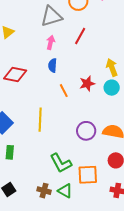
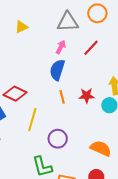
blue semicircle: (53, 65) -> (57, 70), size x1.5
red diamond: (15, 75) -> (15, 94), moved
purple circle: (86, 131) -> (58, 139), moved

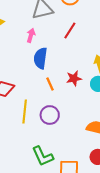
pink arrow: (61, 47) -> (31, 35), moved
purple circle: (58, 139) -> (50, 115), moved

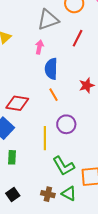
orange line: (50, 84) -> (53, 95), moved
yellow line: (25, 112) -> (45, 138), moved

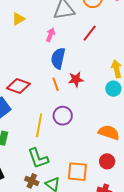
red star: (87, 85) -> (76, 79), moved
green L-shape: (63, 166) -> (38, 158), moved

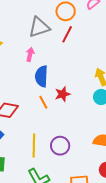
red line: (90, 33) -> (67, 34), moved
purple circle: (63, 116) -> (60, 146), moved

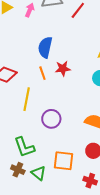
pink arrow: (30, 54) -> (30, 10), moved
yellow line: (34, 146) -> (27, 99), moved

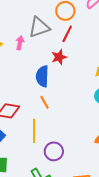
red star: (63, 69) -> (59, 57), moved
purple circle: (51, 119) -> (54, 151), moved

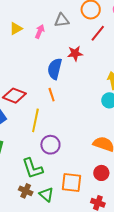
gray triangle: (39, 27) -> (62, 20), size x0.7
red line: (67, 34) -> (98, 33), moved

